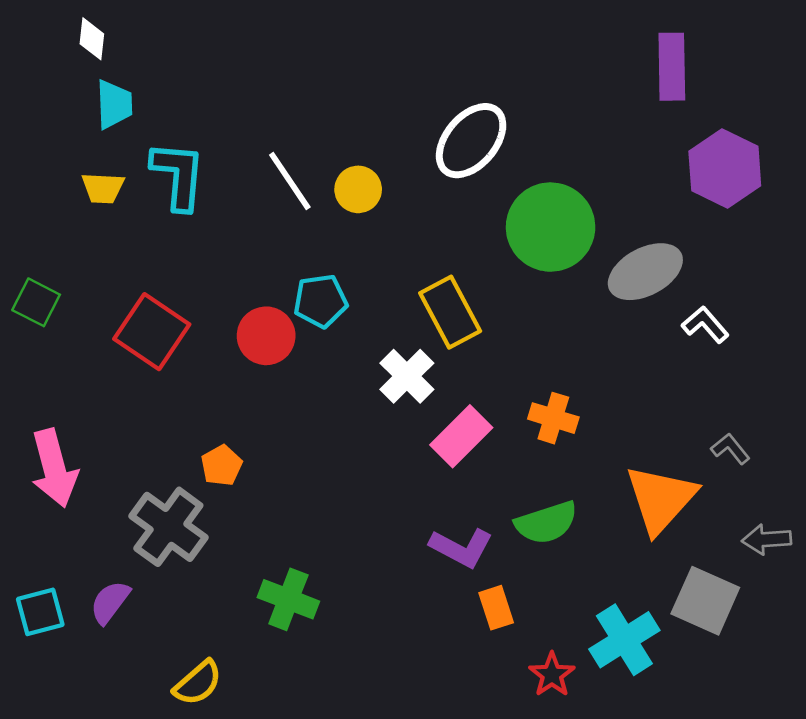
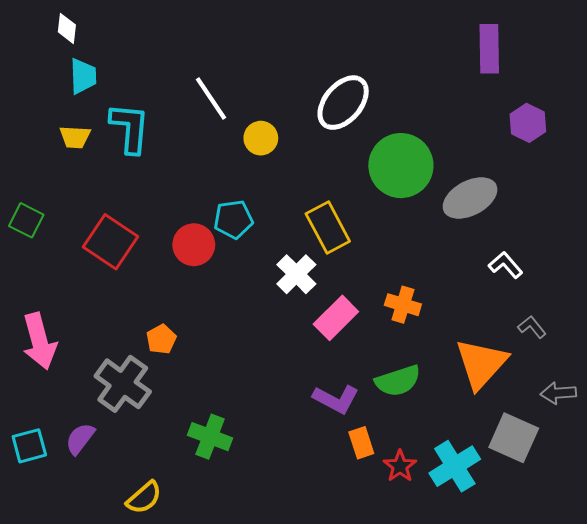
purple hexagon: (725, 168) -> (528, 123), size x0.7
white line: (290, 181) -> (211, 99), moved
white L-shape: (705, 325) -> (506, 265), moved
red star: (552, 675) -> (400, 466), moved

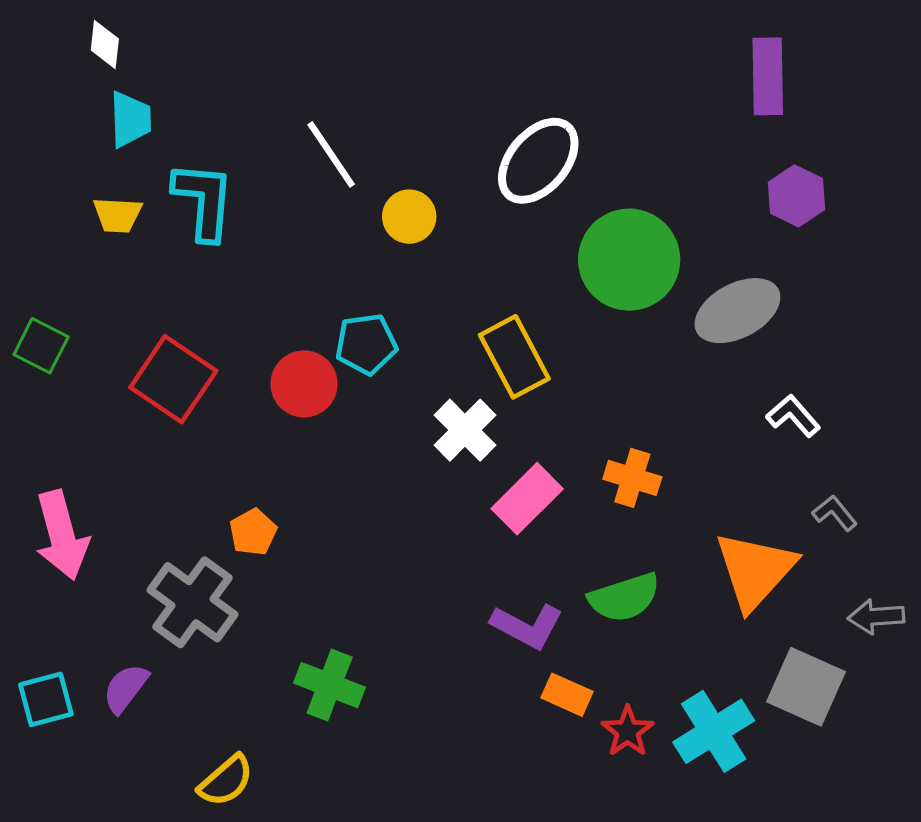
purple hexagon: (528, 123) -> (796, 196), moved
orange rectangle: (361, 443) -> (567, 695), turned -48

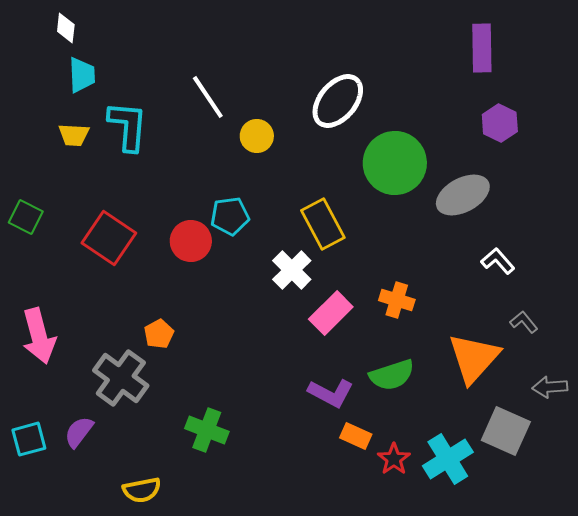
yellow semicircle: (226, 781) -> (142, 490), turned 30

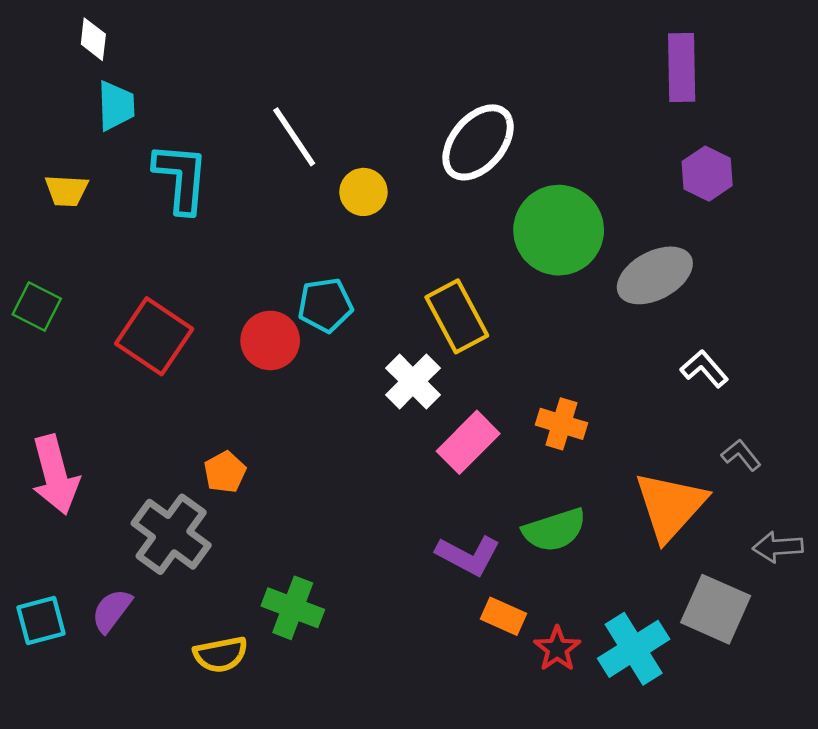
yellow trapezoid: (74, 135) -> (66, 191), moved
yellow semicircle: (142, 490) -> (221, 654), moved

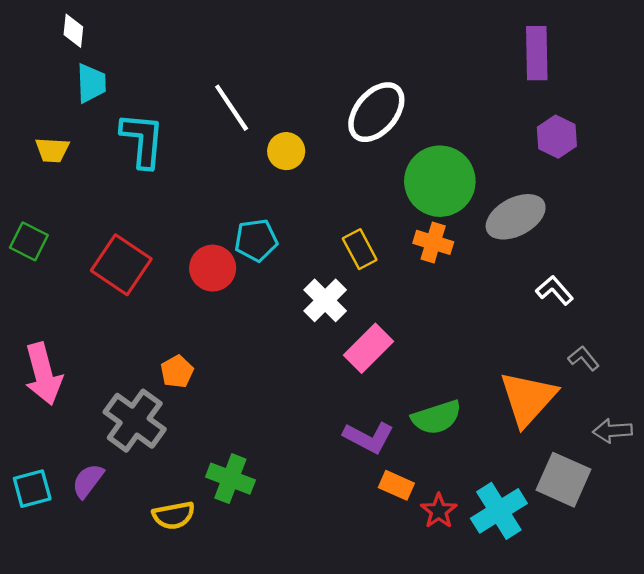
yellow rectangle: (457, 316) -> (360, 249), size x0.7
orange cross: (561, 424) -> (433, 242), moved

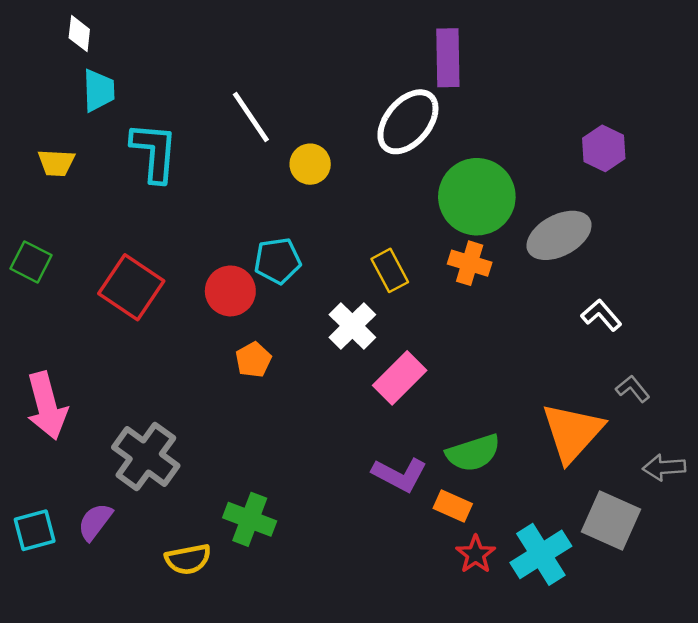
purple rectangle: (537, 53) -> (448, 58), moved
orange pentagon: (177, 372) -> (253, 360), moved
orange rectangle: (396, 485) -> (453, 506), moved

